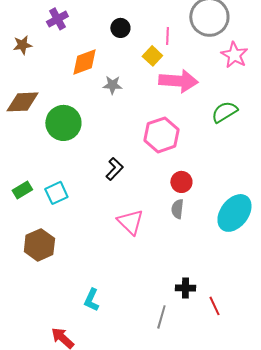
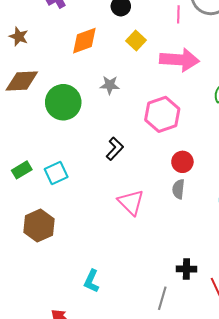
pink line: (167, 36) -> (178, 14), moved
brown star: (22, 45) -> (19, 37), moved, turned 30
yellow square: (152, 56) -> (136, 41), moved
gray star: (112, 85) -> (110, 85), moved

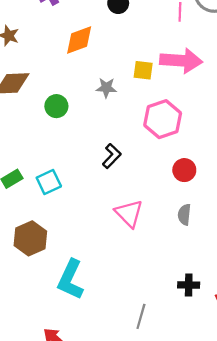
yellow square: (136, 41) -> (143, 70), moved, turned -36
green circle: (63, 102) -> (56, 106), size x0.6
gray semicircle: (178, 189) -> (184, 215), moved
cyan L-shape: (91, 281) -> (70, 280), moved, size x1.6
gray line: (162, 298) -> (141, 316), moved

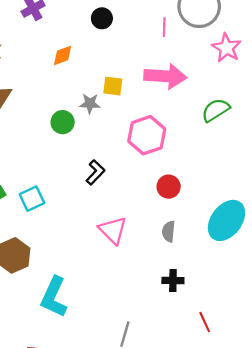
orange diamond: (79, 40) -> (63, 55), size x0.7
yellow square: (143, 70) -> (113, 86), moved
green circle: (56, 106) -> (63, 122), moved
black cross: (189, 285) -> (173, 281), moved

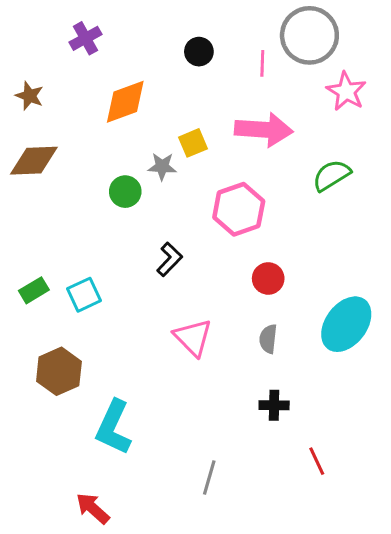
black circle: (102, 18) -> (199, 52), moved
orange diamond: (63, 55) -> (125, 102), size x1.6
yellow square: (113, 86) -> (193, 143), turned -30

